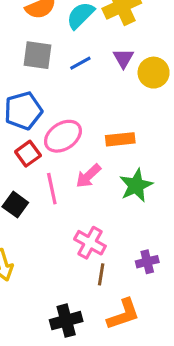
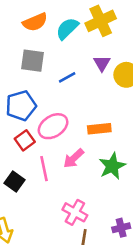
blue line: (80, 63) -> (67, 77), moved

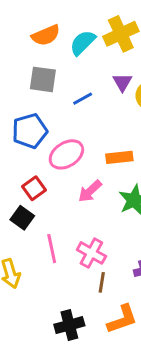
red square: (25, 140) -> (34, 188), moved
pink line: (44, 169) -> (52, 249), moved

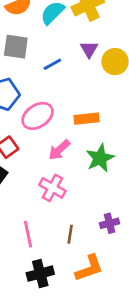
pink line: (52, 249) -> (28, 234), moved
pink cross: (91, 253) -> (52, 188), moved

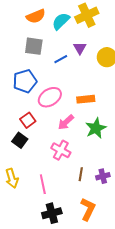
purple triangle: (89, 49) -> (80, 48), moved
brown line: (70, 234) -> (81, 174), moved
orange L-shape: (89, 268) -> (88, 209), turned -45

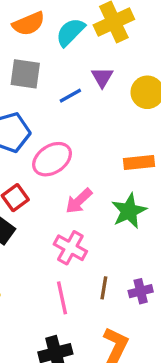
orange rectangle: (86, 99) -> (139, 162), moved
pink line: (43, 184) -> (62, 298), moved

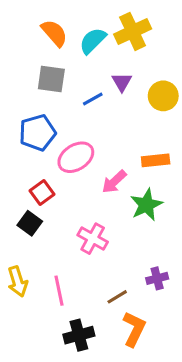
orange semicircle: (29, 24) -> (54, 33), turned -108
pink arrow: (79, 201) -> (114, 182), moved
brown line: (104, 288) -> (117, 297), moved, turned 50
pink line: (62, 298) -> (59, 291), moved

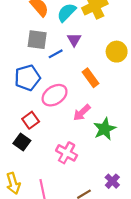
purple triangle: (122, 82) -> (74, 40), moved
blue line: (93, 99) -> (56, 54), moved
orange rectangle: (156, 160) -> (90, 78), moved, turned 60
purple cross: (157, 278) -> (112, 181), turned -32

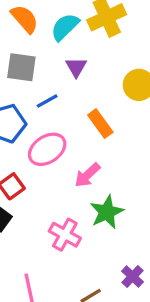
blue line: (56, 54) -> (47, 101), moved
green star: (105, 129) -> (107, 212), moved

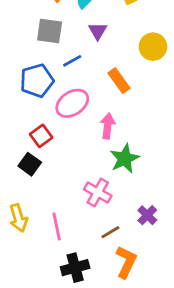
pink arrow: (87, 175) -> (108, 126), turned 140
pink cross: (65, 235) -> (98, 193), moved

